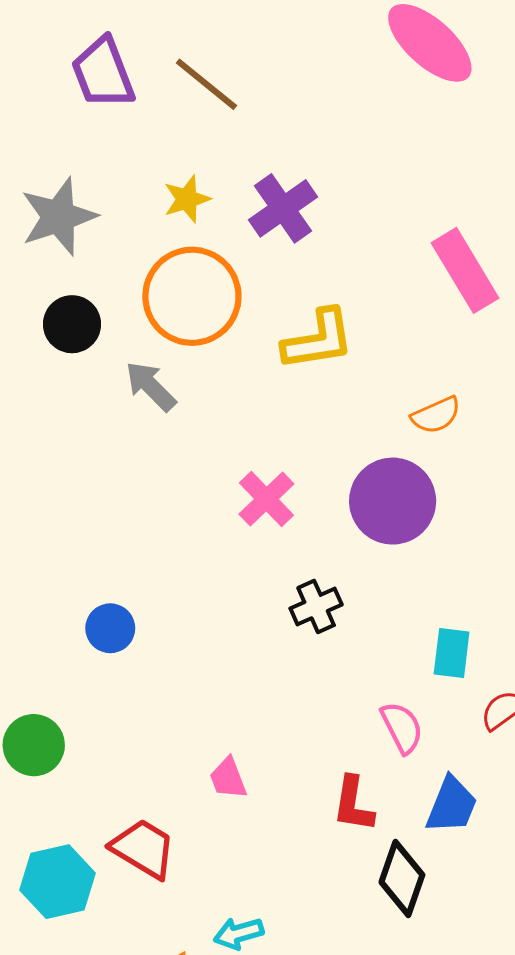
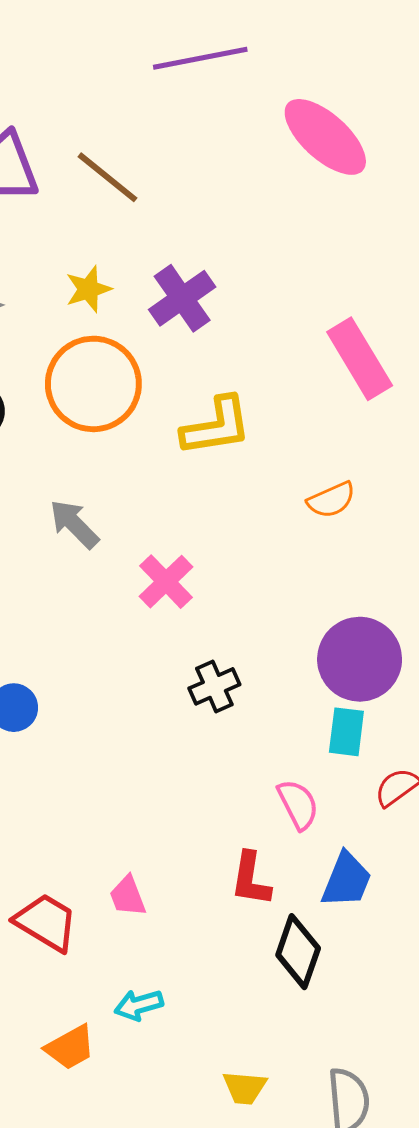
gray arrow: (151, 386) -> (74, 524), moved
purple circle: (393, 501) -> (360, 659), moved
pink trapezoid: (228, 778) -> (128, 896), moved

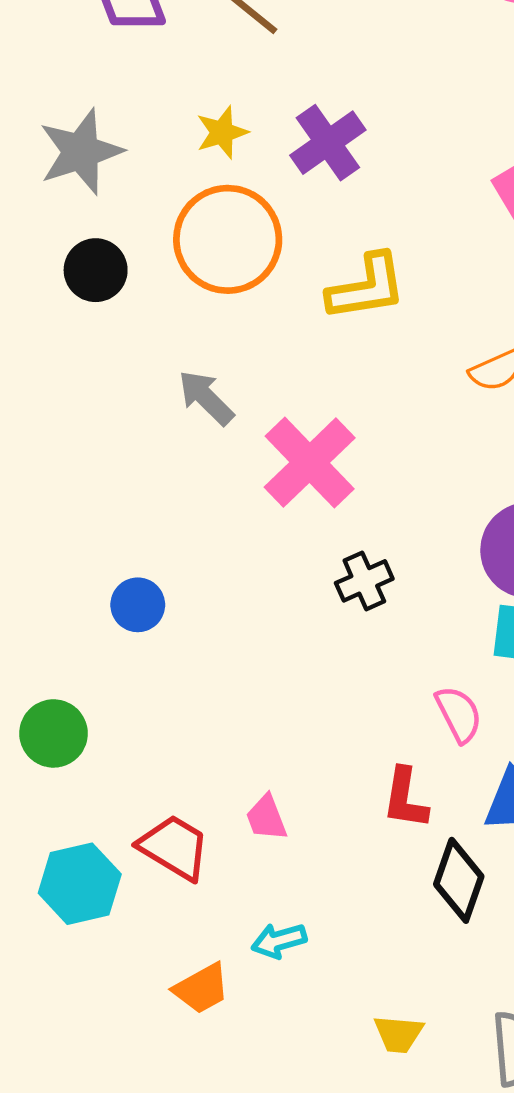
pink cross: (166, 582) -> (310, 463), size x1.5

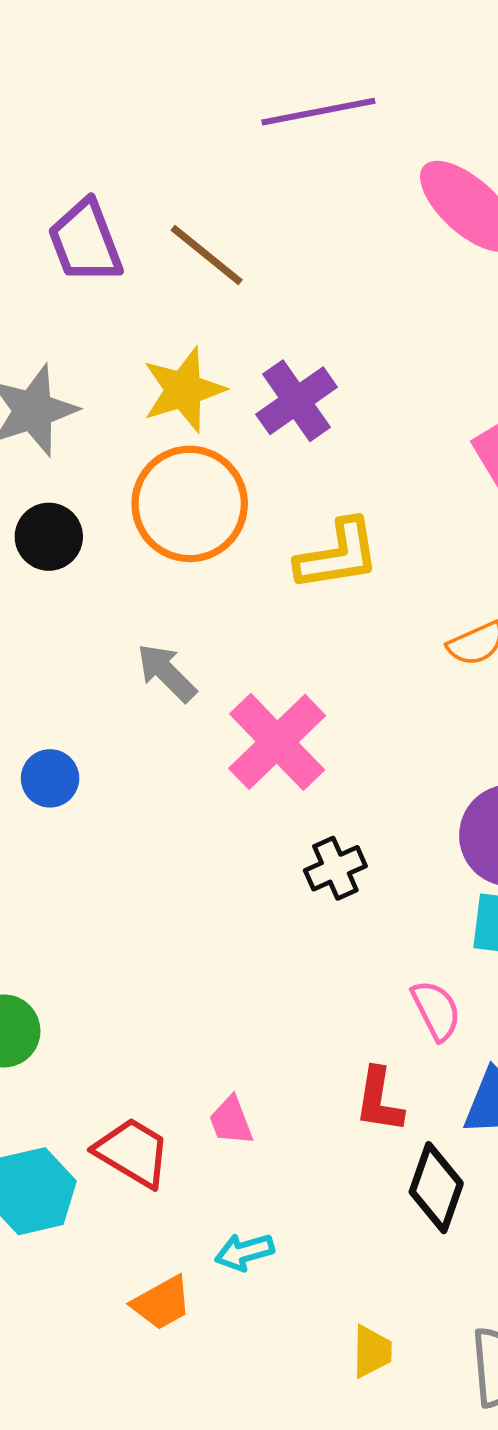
yellow star: (222, 132) -> (184, 390), size x1.5
blue circle: (138, 605) -> (50, 778), moved
yellow trapezoid: (398, 1034) -> (372, 1352), turned -94

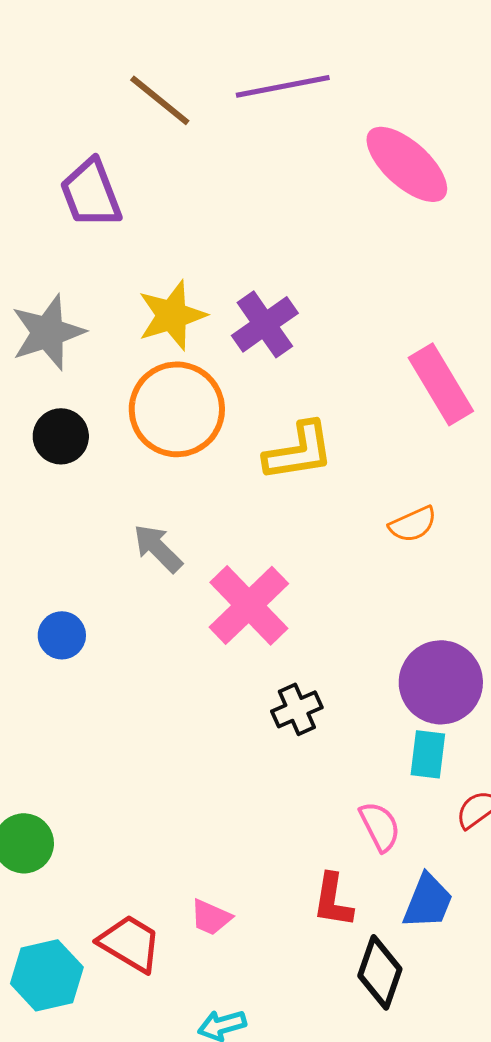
brown line: (207, 255) -> (160, 100), moved
pink trapezoid: (231, 1121) -> (211, 917), turned -45

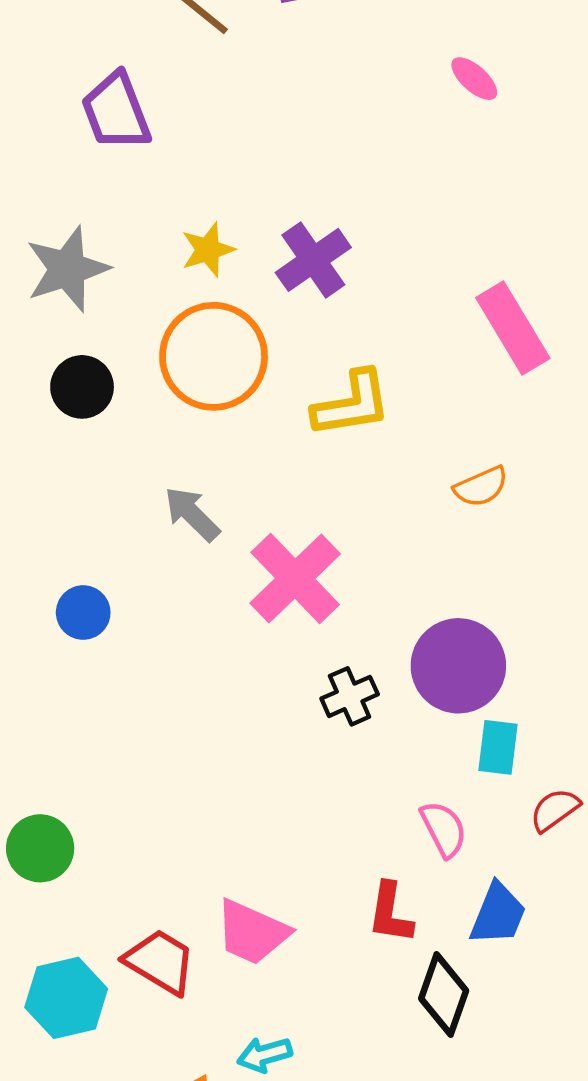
pink ellipse: (407, 164) -> (474, 79), size x0.5
yellow star: (172, 315) -> (208, 250), size x0.7
purple circle: (441, 682) -> (458, 666), moved
pink trapezoid: (211, 917) -> (252, 932), size x1.6

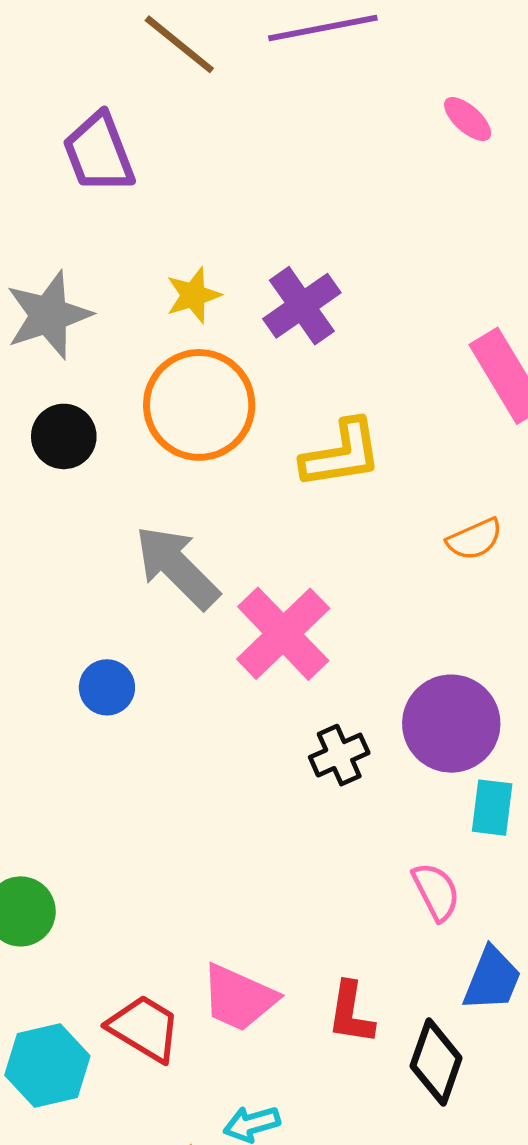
gray arrow: (192, 514) -> (177, 567), size x1.5
blue circle: (83, 613) -> (107, 687), moved
red L-shape: (390, 913) -> (351, 1013), moved

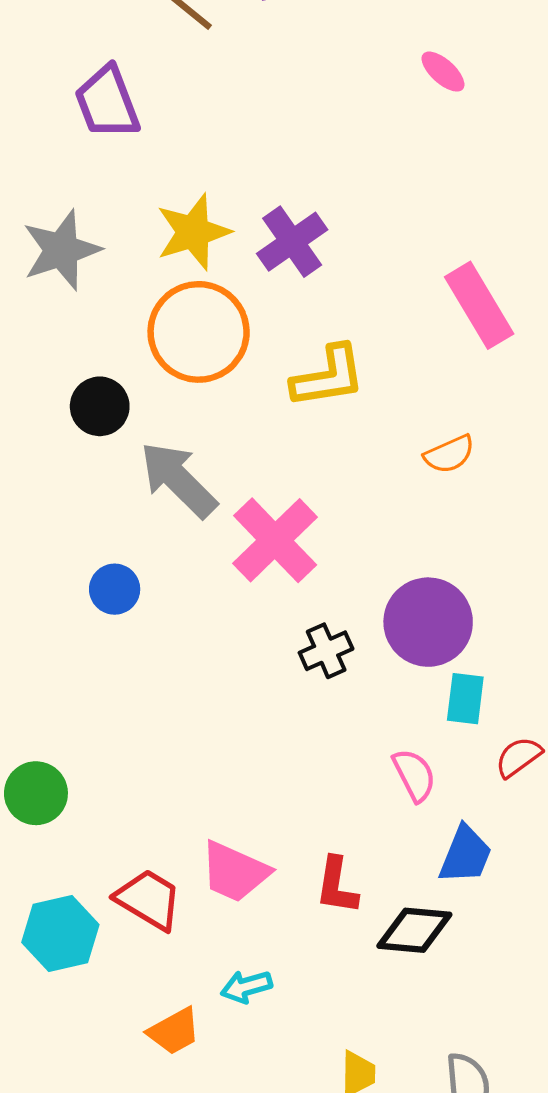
yellow star: (193, 295) -> (193, 232), size x1.5
black circle: (64, 436) -> (100, 406), moved
black diamond: (436, 1062) -> (414, 930), turned 76

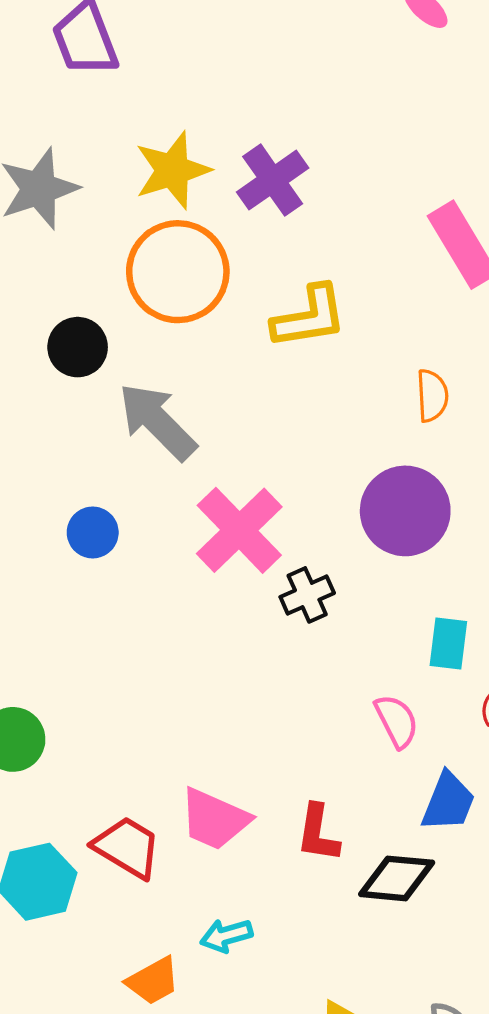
orange semicircle: (449, 454) -> (432, 396), turned -69
pink cross: (275, 540) -> (239, 530), moved
purple circle: (428, 622) -> (405, 511), moved

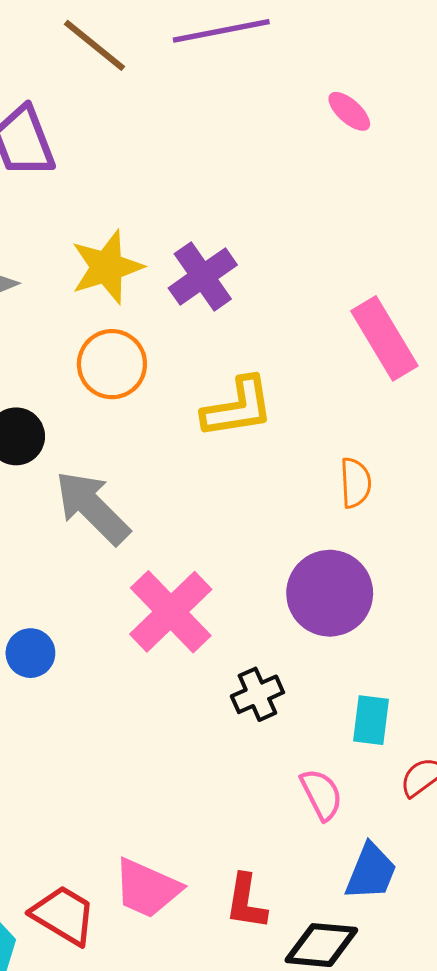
orange circle: (178, 272) -> (112, 364), size x0.7
blue circle: (93, 532) -> (30, 653), moved
black cross: (307, 595) -> (257, 694), moved

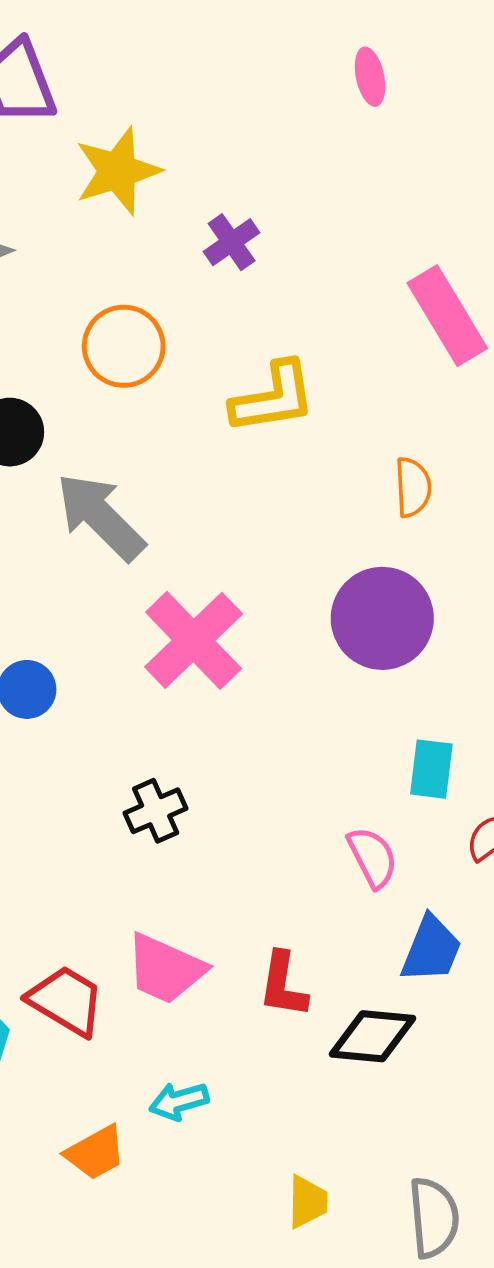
pink ellipse: (349, 111) -> (370, 77), moved, turned 36
yellow star: (107, 267) -> (118, 171), moved
purple cross: (203, 276) -> (232, 242), size x0.7
black cross: (257, 694) -> (156, 811), moved

